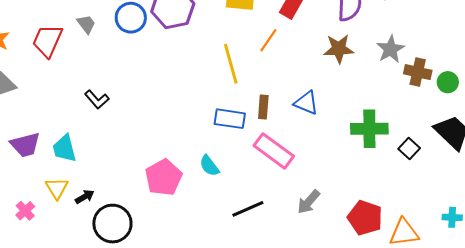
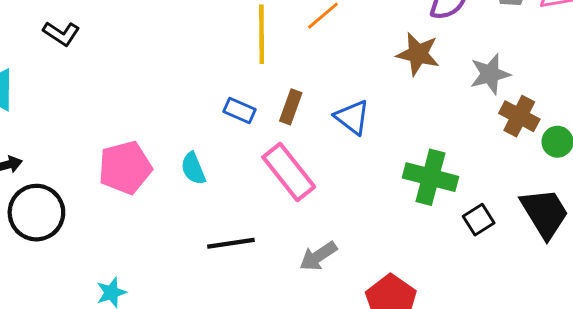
black L-shape: (97, 99) -> (61, 34), turned -30
blue rectangle: (230, 119) -> (240, 111), size x0.7

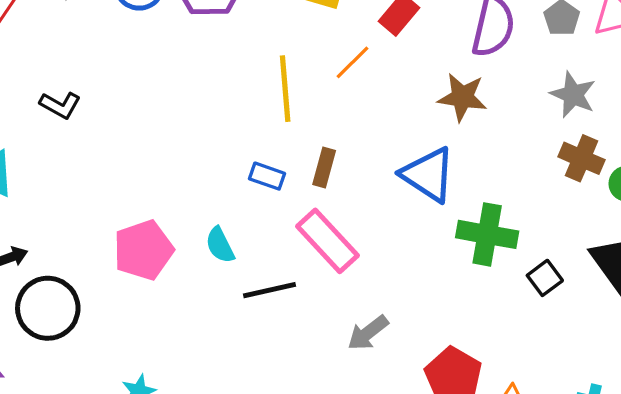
gray star: (490, 74) -> (573, 95), moved, turned -30
blue triangle: (352, 117) -> (428, 175), moved, size x1.4
black line: (231, 243) -> (270, 290), moved

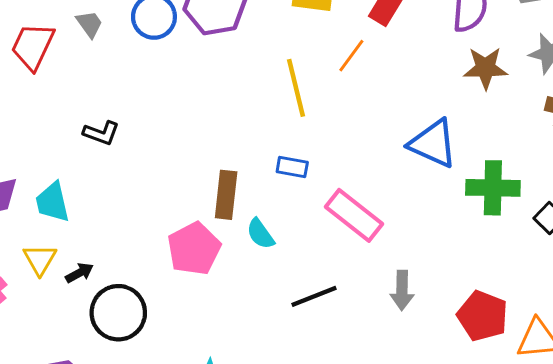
brown star: (462, 97) -> (485, 68), moved
brown rectangle: (324, 168) -> (226, 195), moved, size x1.4
black line: (270, 290) -> (314, 296), moved
gray arrow: (368, 333) -> (402, 290), turned -42

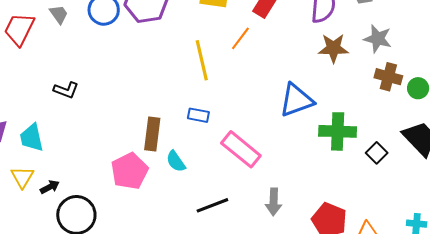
blue triangle: (433, 144) -> (296, 100), turned -45

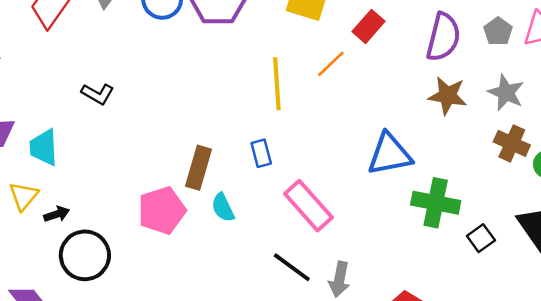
blue rectangle: (198, 115) -> (261, 153), turned 55
black line: (212, 205) -> (292, 267), moved, turned 48

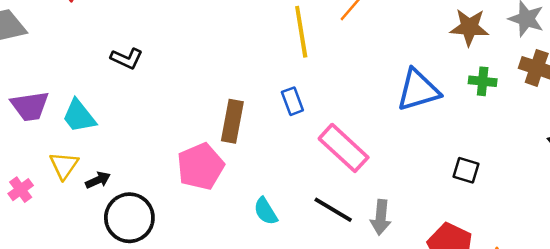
cyan trapezoid: (44, 147) -> (79, 116), turned -30
green cross: (436, 203) -> (483, 81), moved, size x0.6
cyan semicircle: (223, 208) -> (266, 211), moved
black square: (481, 238) -> (466, 170), moved, turned -32

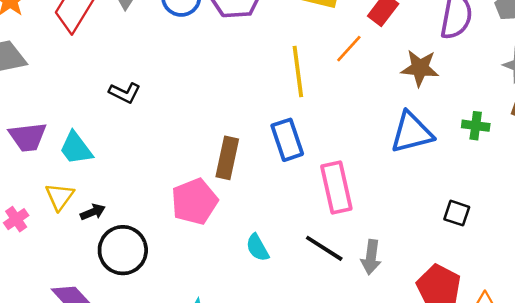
brown star: (469, 27) -> (420, 68), moved
blue rectangle: (292, 101) -> (287, 140), size x1.5
pink rectangle: (344, 148) -> (336, 188), turned 33

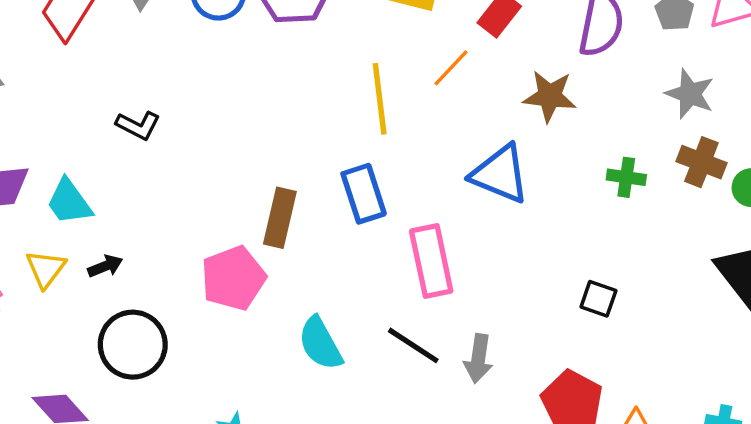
blue triangle: (412, 133) -> (500, 174), moved, turned 36
black arrow: (93, 212) -> (105, 266), moved
cyan semicircle: (257, 248) -> (320, 343), size x1.4

